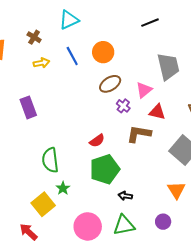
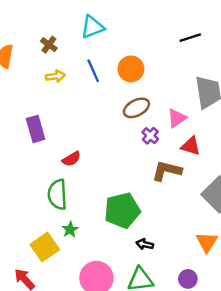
red semicircle: (97, 141) -> (71, 159), moved

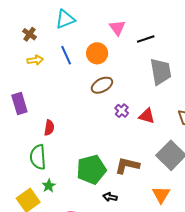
black line: (190, 38) -> (146, 39), moved
pink triangle: (177, 118) -> (117, 28), moved, turned -30
purple cross: (150, 136) -> (122, 111), moved
red semicircle: (71, 159) -> (49, 128), turned -49
brown L-shape: (167, 171) -> (127, 166), moved

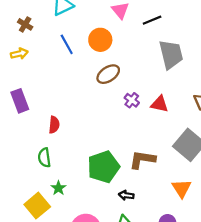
yellow arrow: (35, 60) -> (19, 54), moved
green semicircle: (38, 157) -> (44, 158), size x0.7

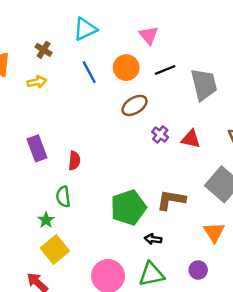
black line: (152, 20) -> (165, 70), moved
purple rectangle: (20, 101) -> (37, 148), moved
green star: (58, 188) -> (46, 220), moved

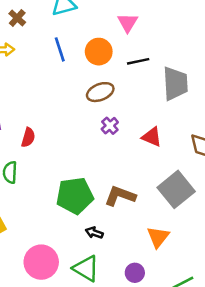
purple cross: (160, 135) -> (110, 126), moved
green triangle: (151, 274) -> (86, 269), turned 32

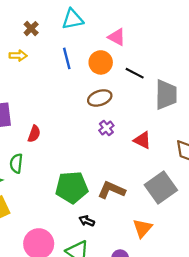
pink triangle: (128, 23) -> (117, 37), moved, turned -36
black line: (138, 61) -> (135, 73), turned 36

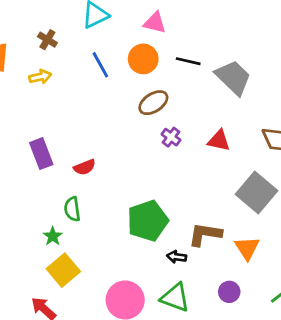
gray trapezoid: (166, 95) -> (233, 77), turned -32
red semicircle: (34, 134) -> (85, 167), turned 63
brown L-shape: (111, 190) -> (205, 234), moved

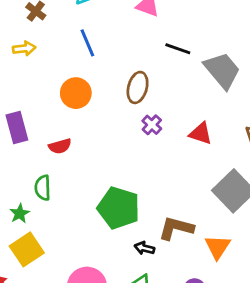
orange circle: (143, 59) -> (76, 93), moved
brown ellipse: (153, 103) -> (138, 87), turned -48
green pentagon: (148, 221) -> (119, 208), turned 30

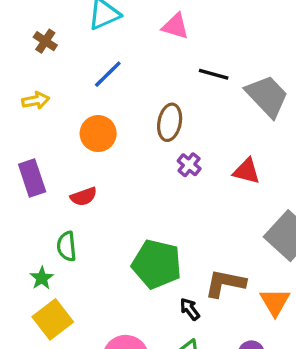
blue line: (87, 43) -> (108, 74), turned 72
yellow arrow: (24, 49) -> (36, 101), moved
black arrow: (144, 248) -> (190, 309), turned 42

